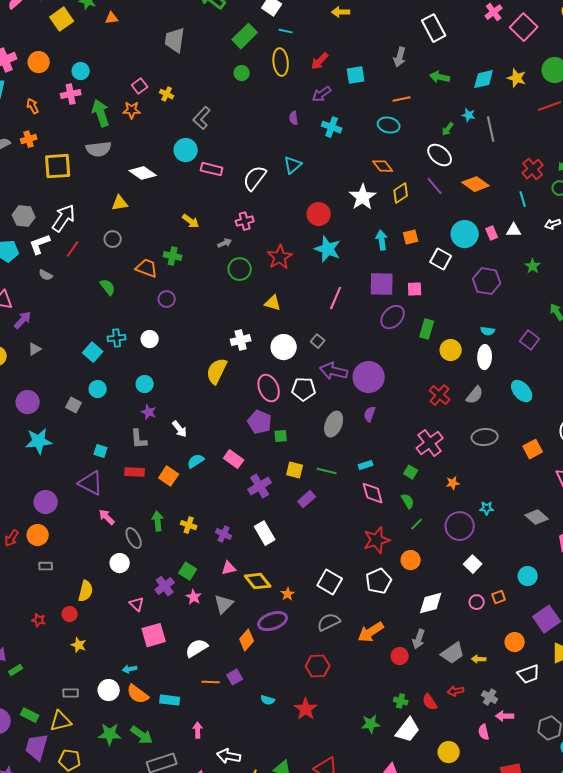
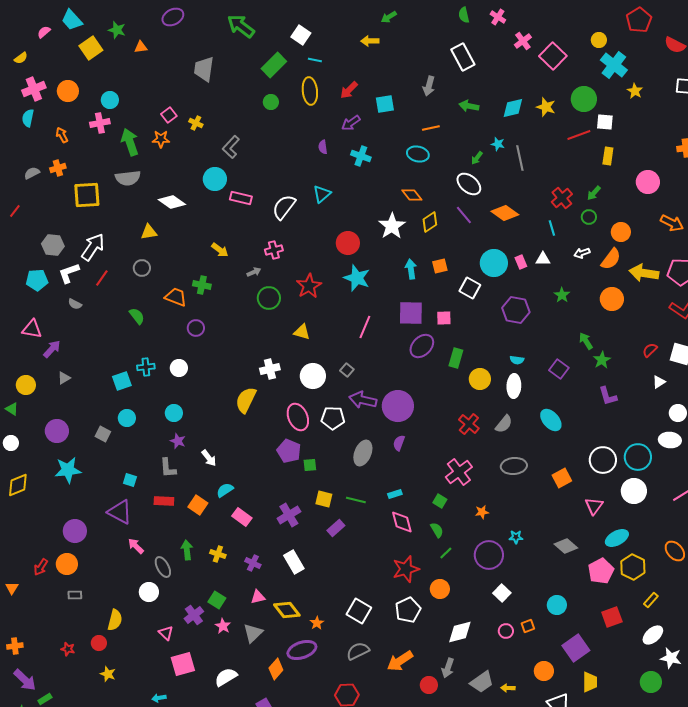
cyan square: (93, 352) -> (122, 381), turned 30
pink rectangle: (234, 459) -> (242, 517), moved

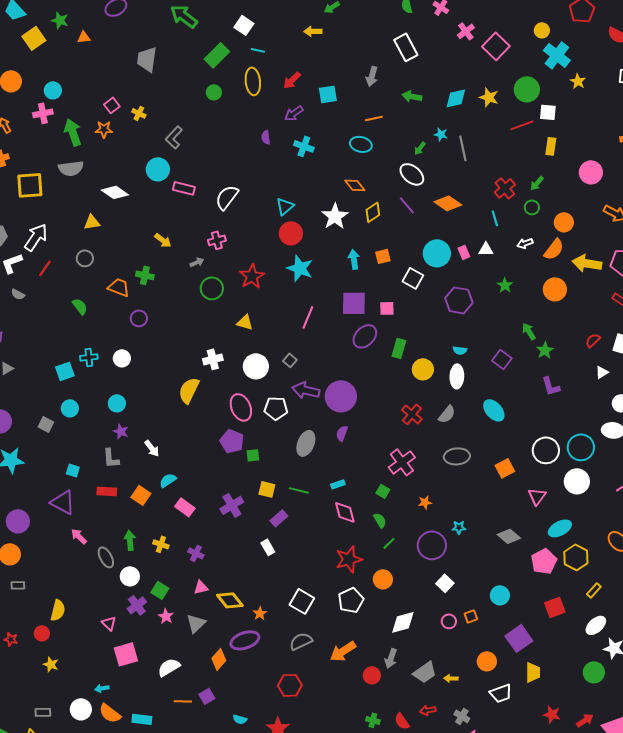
cyan triangle: (322, 194) -> (285, 206), moved
white rectangle: (294, 562) -> (268, 547), moved, size x0.7
white circle: (149, 592) -> (130, 576), moved

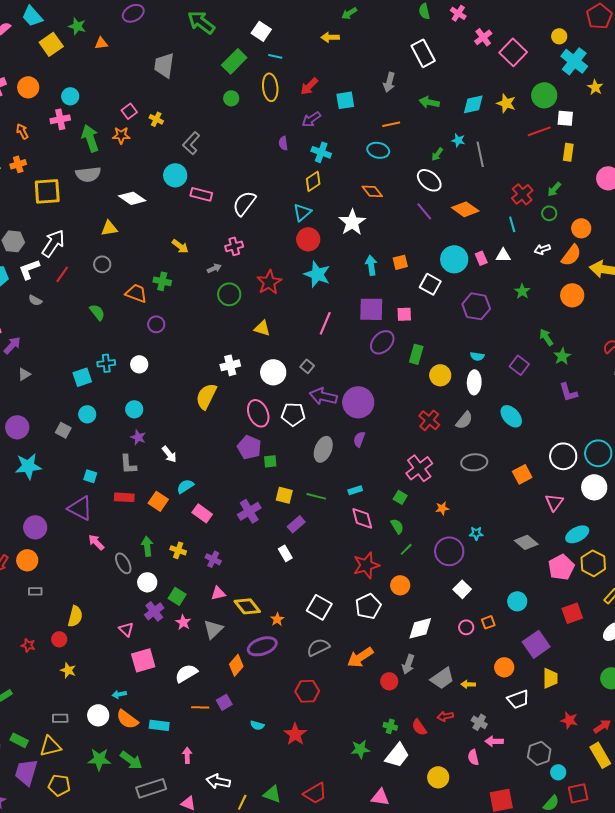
yellow diamond: (373, 212) -> (313, 181), moved

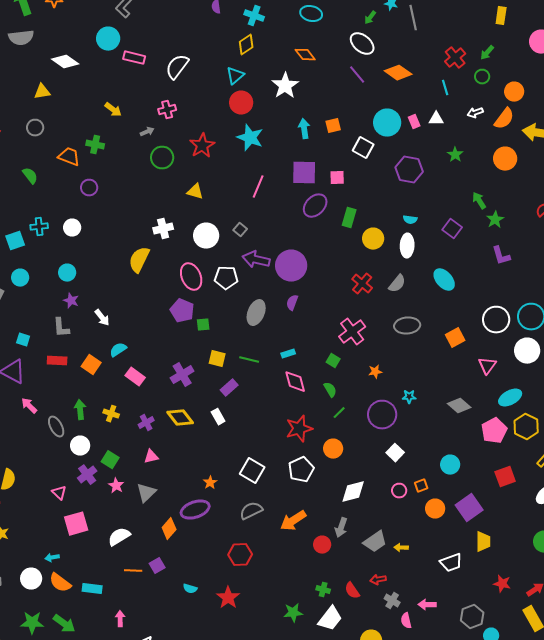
purple cross: (213, 559) -> (146, 423), turned 35
yellow diamond: (247, 606) -> (180, 418), moved
orange circle: (504, 667) -> (435, 509), moved
gray cross: (479, 722) -> (392, 601), moved

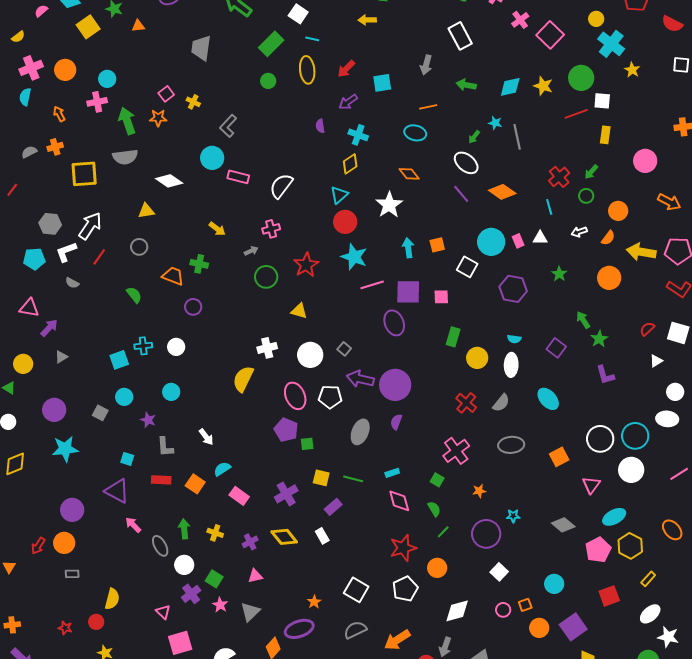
orange semicircle: (504, 119) -> (608, 238), size x0.7
pink line: (258, 187) -> (372, 285), moved, turned 50
purple ellipse: (315, 206) -> (394, 323), moved, turned -65
purple star: (71, 301) -> (148, 420), moved

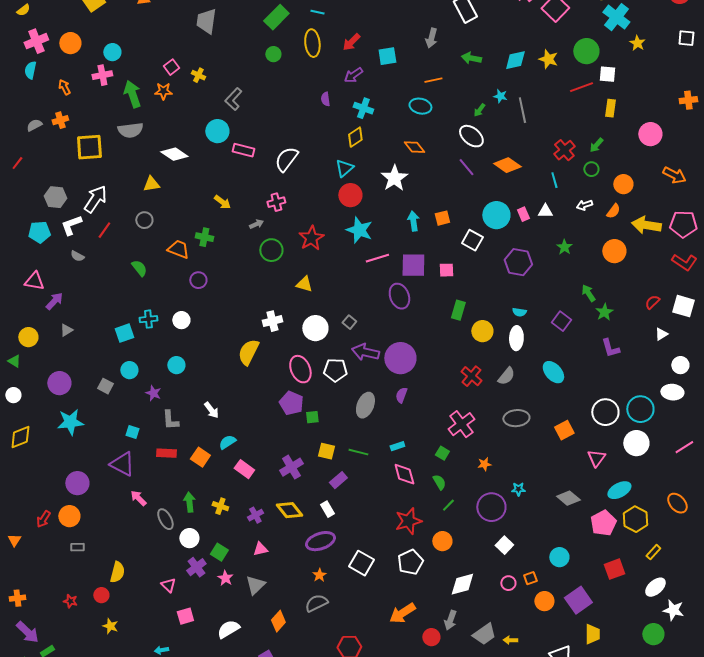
purple ellipse: (299, 629) -> (320, 541), moved
gray semicircle: (355, 630) -> (316, 603), moved
pink square: (180, 643) -> (185, 616), size x0.7

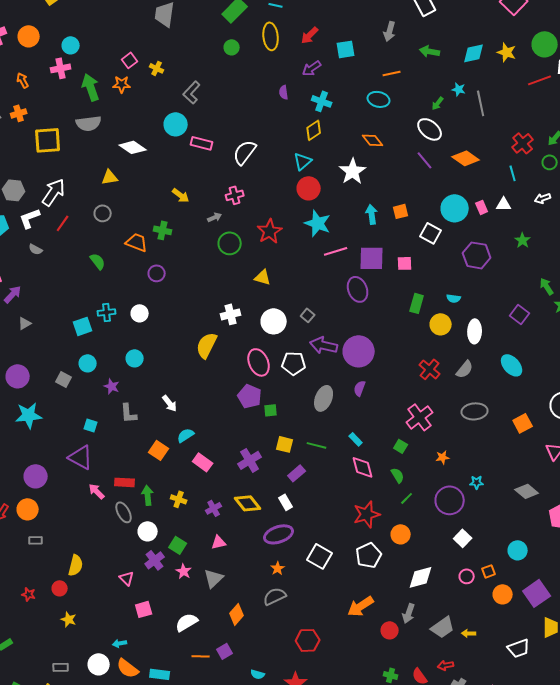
cyan semicircle: (519, 312) -> (454, 298), moved
cyan rectangle: (397, 446) -> (356, 439), turned 64
red rectangle: (166, 453) -> (125, 482), moved

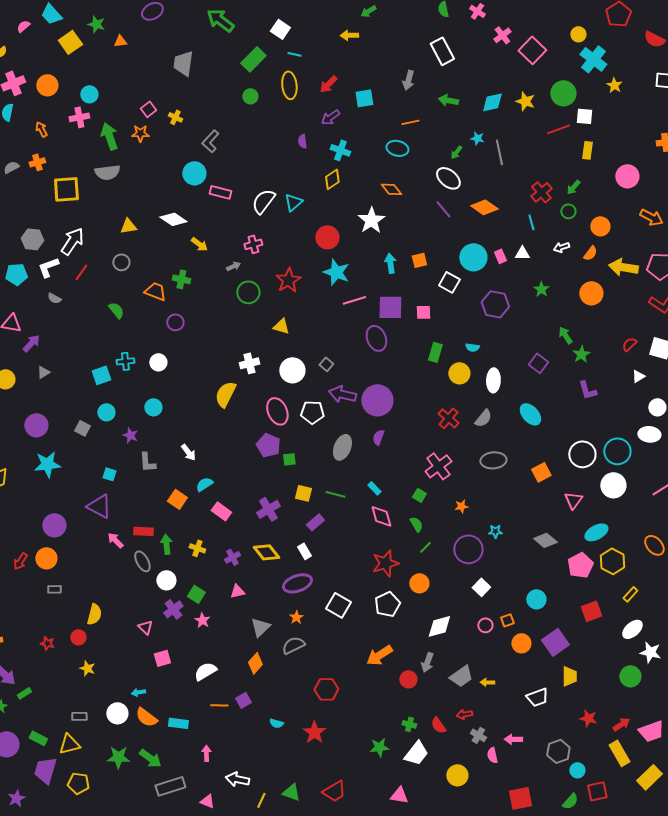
white diamond: (133, 147) -> (173, 219), moved
cyan triangle: (303, 161) -> (293, 202), moved
gray triangle: (214, 578) -> (260, 627), moved

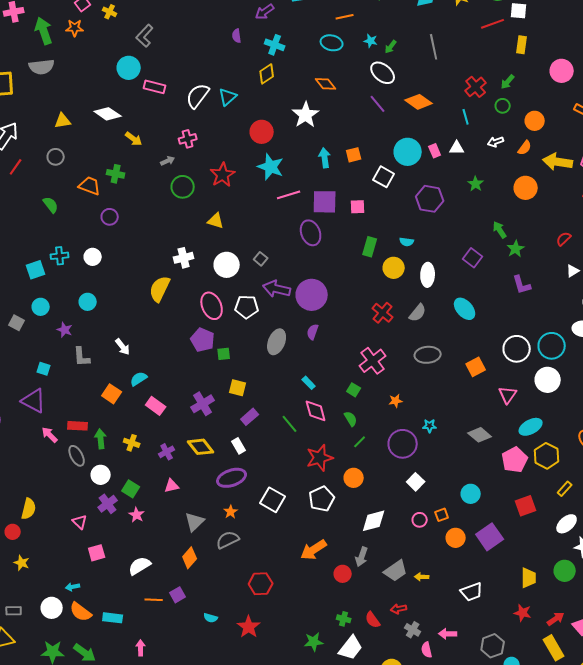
cyan star: (477, 138) -> (371, 41), moved
green line: (335, 494) -> (290, 424), moved, turned 36
yellow trapezoid: (569, 676) -> (529, 578), moved

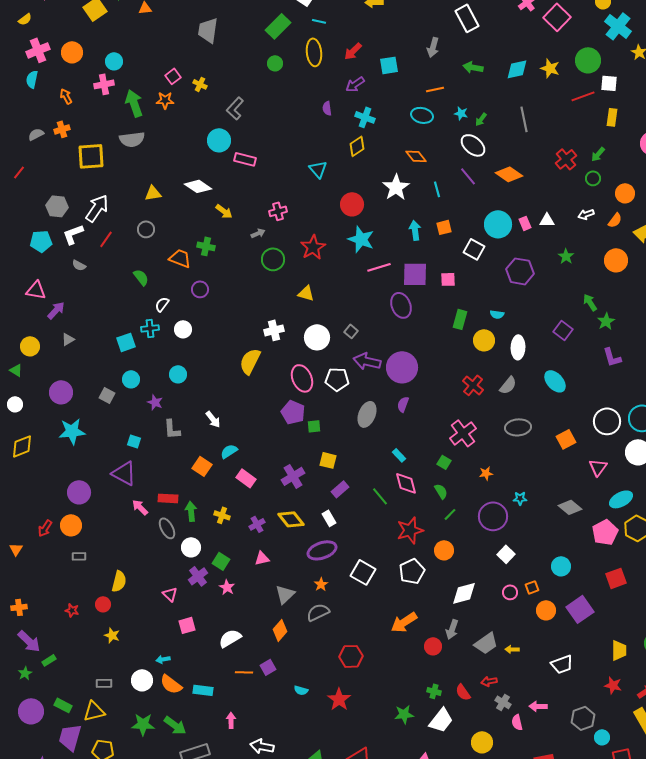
white semicircle: (198, 96) -> (162, 304), moved, size x0.6
cyan triangle: (228, 97) -> (318, 169), turned -30
cyan line: (466, 117) -> (437, 189), moved

